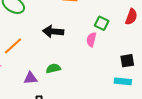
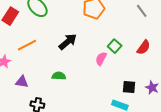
black arrow: (53, 31) -> (68, 42), turned 120
purple triangle: (31, 78) -> (22, 82), moved

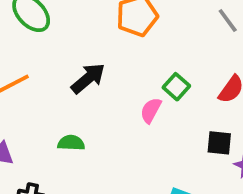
black square: (129, 87) -> (219, 143), moved

